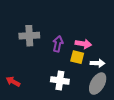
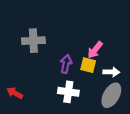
purple arrow: (58, 44) -> (66, 64), moved
pink arrow: (83, 44) -> (95, 50), turned 119

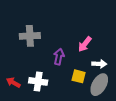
yellow square: (88, 65) -> (79, 76), moved
white cross: (68, 92) -> (38, 81), moved

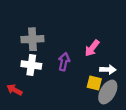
yellow square: (79, 76) -> (94, 83), moved
white cross: (38, 81) -> (31, 65), moved

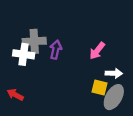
purple arrow: (64, 62) -> (56, 50), moved
white cross: (31, 65) -> (24, 54), moved

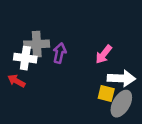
white arrow: (114, 73) -> (121, 78), size x1.5
red arrow: (15, 95) -> (16, 81), moved

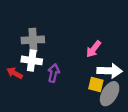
purple arrow: (59, 53) -> (54, 73), moved
white cross: (25, 58) -> (32, 60), moved

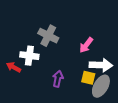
gray cross: (33, 40) -> (48, 36), moved, turned 30
purple arrow: (54, 73) -> (58, 79), moved

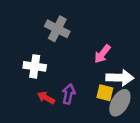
gray cross: (48, 36) -> (57, 29), moved
red arrow: (14, 67) -> (46, 98), moved

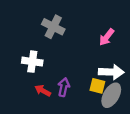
pink arrow: (102, 54) -> (107, 37), moved

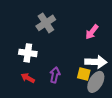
gray cross: (53, 27) -> (46, 23), turned 30
red arrow: (43, 91) -> (28, 78), moved

